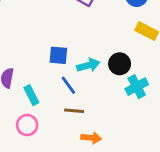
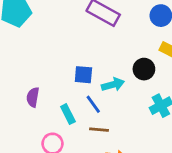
black circle: (120, 64) -> (144, 69), moved
cyan rectangle: (31, 95) -> (68, 114), moved

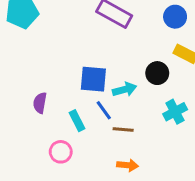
blue square: (83, 75) -> (93, 79), size x1.4
brown line: (99, 130) -> (123, 130), moved

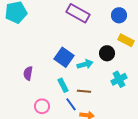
blue square: (93, 79) -> (64, 57), turned 30
blue line: (104, 110) -> (71, 104), moved
cyan rectangle: (77, 121) -> (63, 85), moved

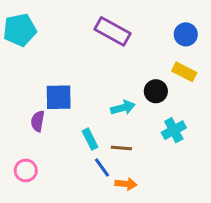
blue circle: (119, 15) -> (186, 34), moved
blue square: (64, 57) -> (59, 97), moved, turned -36
pink circle: (42, 106) -> (26, 170), moved

